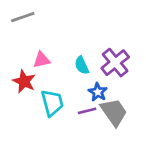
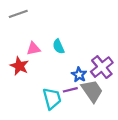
purple cross: (115, 63) -> (102, 67), moved
cyan semicircle: (82, 65) -> (58, 46), moved
cyan trapezoid: (52, 103) -> (52, 99), moved

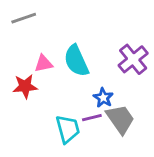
cyan semicircle: (58, 46) -> (76, 61), size x1.6
red star: (19, 66) -> (25, 86), turned -30
purple cross: (102, 67) -> (133, 59), moved

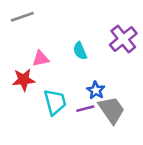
purple cross: (133, 59) -> (123, 39), moved
cyan semicircle: (76, 61) -> (80, 51), moved, size x0.6
cyan trapezoid: (68, 129) -> (55, 102), moved

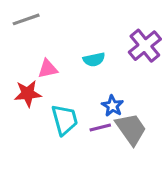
cyan semicircle: (80, 51) -> (94, 60), turned -78

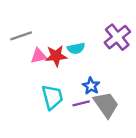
gray line: (26, 19) -> (21, 36), moved
red star: (28, 93) -> (56, 56), moved

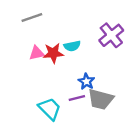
gray line: (21, 36) -> (32, 18), moved
cyan trapezoid: (52, 97) -> (50, 109), moved, turned -30
gray trapezoid: (106, 105) -> (101, 99), turned 140

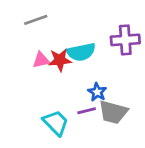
purple cross: (111, 35) -> (125, 40), turned 35
cyan semicircle: (72, 46) -> (81, 52), size x1.5

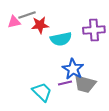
pink triangle: (41, 60) -> (14, 22), moved
red star: (60, 60) -> (40, 25), moved
blue star: (97, 92) -> (73, 69), size x1.5

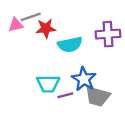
purple line: (65, 83) -> (65, 95), moved
cyan trapezoid: (42, 92) -> (48, 84), moved, turned 135

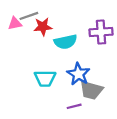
purple line: (65, 95) -> (74, 106), moved

